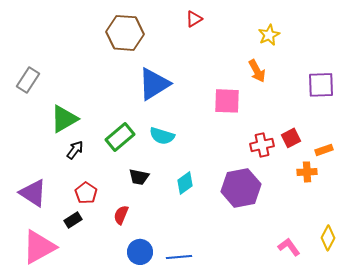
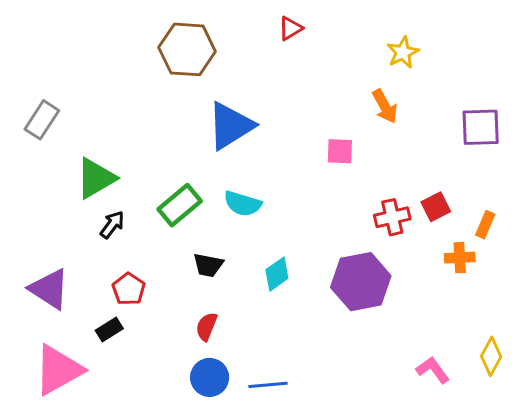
pink square: (227, 101) -> (340, 151), size x0.7
orange rectangle: (324, 150) -> (485, 225), turned -48
red semicircle: (121, 215) -> (207, 327), moved

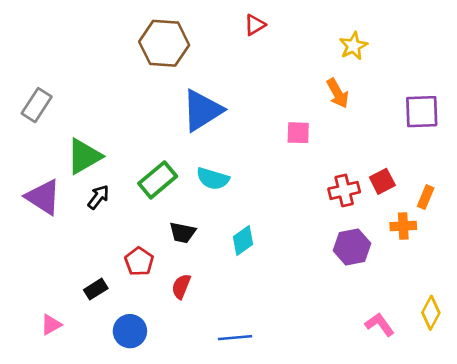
purple hexagon: (361, 282) -> (352, 247), moved, size x0.7
purple triangle: (49, 289) -> (43, 197), moved
red pentagon: (129, 289) -> (139, 261), moved
pink triangle: (58, 370) -> (51, 325), size x0.5
blue circle: (210, 377) -> (130, 331), moved

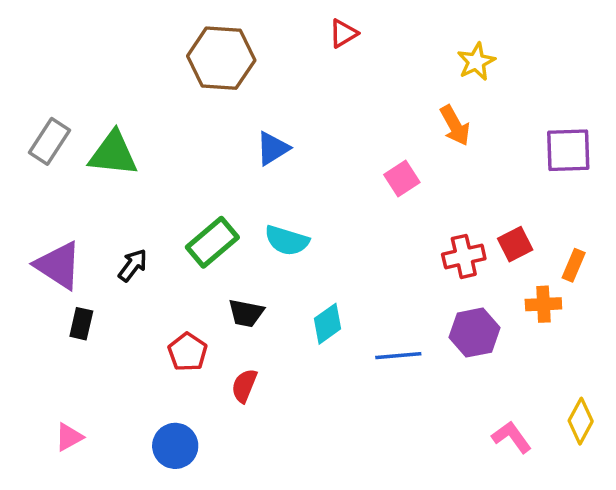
blue triangle: (202, 110) -> (273, 148), size x0.6
pink square: (298, 133) -> (402, 179), turned -35
green triangle: (84, 156) -> (113, 154), moved, turned 36
black rectangle: (96, 289) -> (81, 324), moved, turned -45
blue line: (235, 338) -> (398, 356), moved

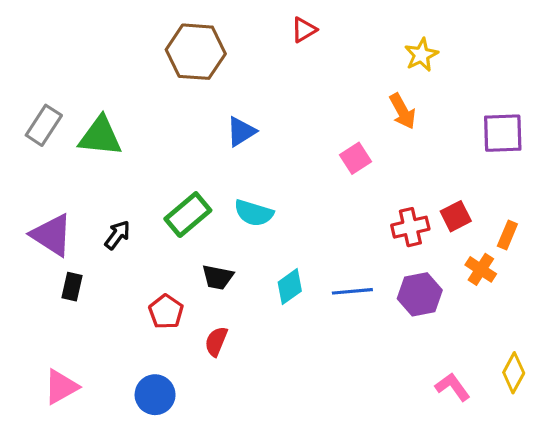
orange cross: (543, 304) -> (481, 269), turned 36
blue line: (398, 356) -> (352, 291), moved
pink triangle: (69, 437) -> (61, 387), size x1.4

